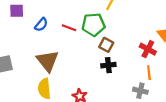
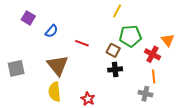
purple square: (17, 11) -> (28, 18), turned 32
green pentagon: (93, 25) -> (130, 36), moved
red line: (69, 28) -> (82, 43), moved

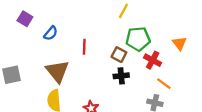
red line: (82, 43) -> (84, 47), turned 72
red cross: (153, 54) -> (153, 60), moved
orange line: (154, 77) -> (164, 84), turned -48

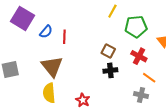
purple square: (25, 19) -> (23, 18), size x1.6
green pentagon: (138, 39) -> (136, 27), moved
red line: (84, 47) -> (64, 37), moved

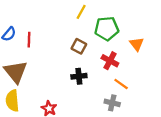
brown square: (108, 51) -> (79, 46), moved

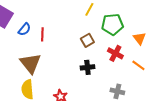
brown square: (79, 46) -> (87, 40), turned 32
orange line: (121, 84) -> (138, 65), moved

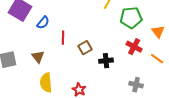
red line: (42, 34) -> (63, 38), moved
brown square: (87, 40) -> (85, 48), moved
brown triangle: (30, 63) -> (38, 57), moved, size x0.6

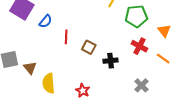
brown square: (85, 48) -> (89, 47), turned -32
brown triangle: (38, 57) -> (30, 68), moved
gray cross: (136, 85) -> (141, 85), turned 32

